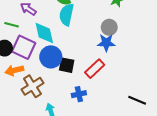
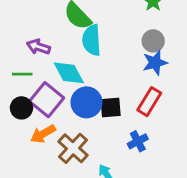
purple square: (24, 47) -> (47, 100), turned 30

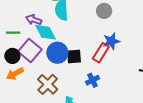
purple arrow: (38, 47) -> (34, 20), moved
blue star: (155, 63) -> (111, 41), moved
orange arrow: (43, 134) -> (15, 74), moved

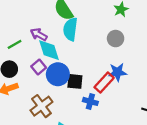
green line: (13, 33) -> (15, 44), turned -40
purple square: (30, 50) -> (39, 67), moved, size x0.6
blue cross: (93, 80) -> (90, 101), moved, turned 32

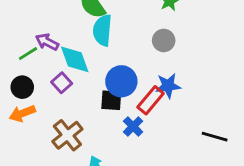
purple arrow: (39, 35) -> (47, 42), moved
blue circle: (58, 74) -> (121, 81), moved
blue cross: (90, 101) -> (133, 126), turned 32

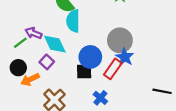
gray circle: (164, 40) -> (120, 40), moved, size x1.5
blue star: (168, 86) -> (125, 57), turned -30
orange arrow: (22, 113) -> (30, 80), moved
blue cross: (133, 126) -> (100, 98), moved

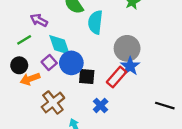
cyan semicircle: (73, 21) -> (95, 22), moved
purple arrow: (33, 33) -> (39, 20), moved
blue circle: (90, 57) -> (71, 63), moved

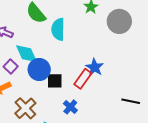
gray circle: (127, 48) -> (119, 21), moved
purple square: (49, 63) -> (11, 66), moved

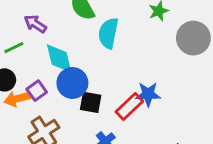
purple square: (11, 66) -> (37, 91), moved
blue star: (95, 67) -> (148, 94), turned 30

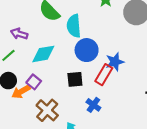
cyan diamond: (59, 58) -> (43, 54), turned -70
blue circle: (72, 83) -> (87, 50), moved

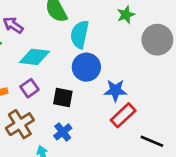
red rectangle: (104, 75) -> (123, 115), moved
purple square: (34, 82) -> (29, 88), moved
blue cross: (93, 105) -> (63, 132), moved

